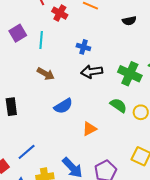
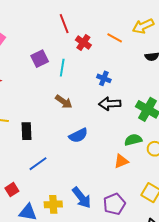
green semicircle: (118, 105) -> (133, 140), turned -54
orange triangle: (89, 129) -> (121, 161), moved
blue line: (27, 152) -> (38, 164), moved

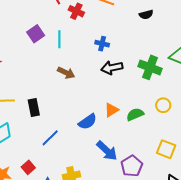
blue semicircle: (78, 135) -> (88, 122), moved
green semicircle: (133, 140) -> (135, 114), moved
orange triangle: (121, 161) -> (111, 110), moved
blue arrow: (82, 198) -> (107, 151), moved

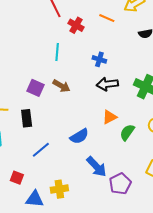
purple square: (36, 34) -> (35, 88), moved, turned -36
orange triangle: (111, 110) -> (110, 117), moved
green semicircle: (135, 114) -> (127, 132), turned -36
red square: (28, 167) -> (17, 178), turned -32

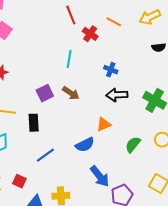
orange line: (107, 18) -> (114, 22), moved
purple square: (35, 88) -> (45, 93), turned 36
orange triangle: (110, 117) -> (104, 124), moved

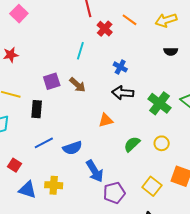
blue semicircle: (85, 145) -> (72, 148), moved

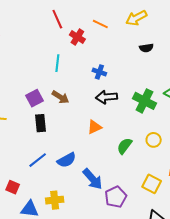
black rectangle: (37, 109) -> (41, 123), moved

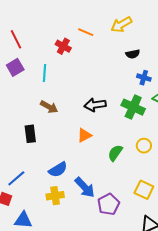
red line: (57, 19) -> (16, 39), moved
blue cross: (99, 72) -> (144, 78), moved
purple square: (34, 98) -> (15, 67), moved
blue line: (38, 160) -> (16, 178), moved
yellow cross: (55, 200) -> (55, 196), moved

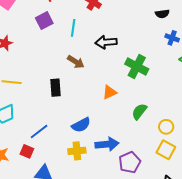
black arrow: (95, 105) -> (106, 42), moved
green cross: (133, 107) -> (137, 66), moved
yellow circle: (144, 146) -> (166, 127), moved
blue arrow: (85, 187) -> (107, 144), turned -55

